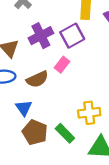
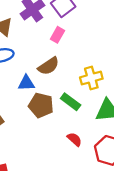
brown semicircle: (37, 79) -> (49, 66), moved
blue triangle: (24, 108) -> (26, 83), turned -48

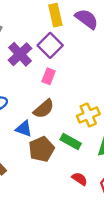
blue triangle: (26, 83) -> (24, 129), turned 30
brown pentagon: (41, 105) -> (41, 149), turned -30

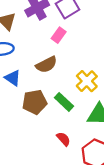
yellow cross: (88, 115) -> (87, 81), turned -35
blue triangle: (24, 129) -> (13, 78), moved

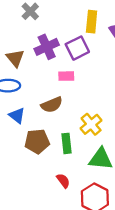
pink rectangle: (59, 35) -> (66, 76), turned 48
green rectangle: (64, 102) -> (66, 143), turned 36

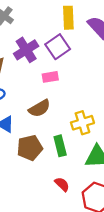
yellow cross: (91, 124) -> (82, 123), turned 30

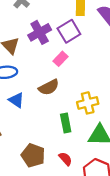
pink rectangle: (50, 77) -> (60, 59), turned -40
brown pentagon: (30, 148) -> (33, 155), moved, turned 30

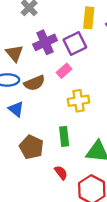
brown semicircle: (49, 87) -> (34, 83), moved
yellow cross: (88, 103) -> (78, 101), moved
brown pentagon: (33, 155) -> (31, 147), moved

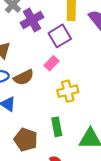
purple cross: (45, 42) -> (32, 20), moved

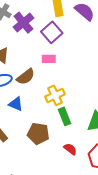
pink rectangle: (51, 63) -> (49, 59), turned 56
yellow cross: (68, 91) -> (55, 95), moved

